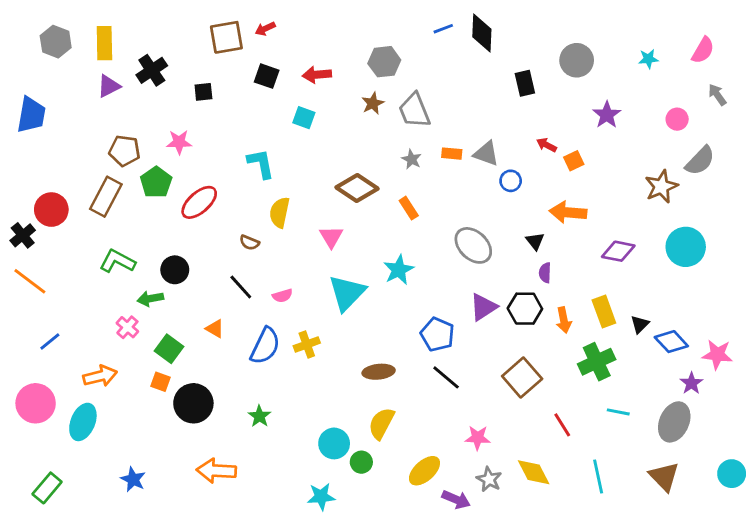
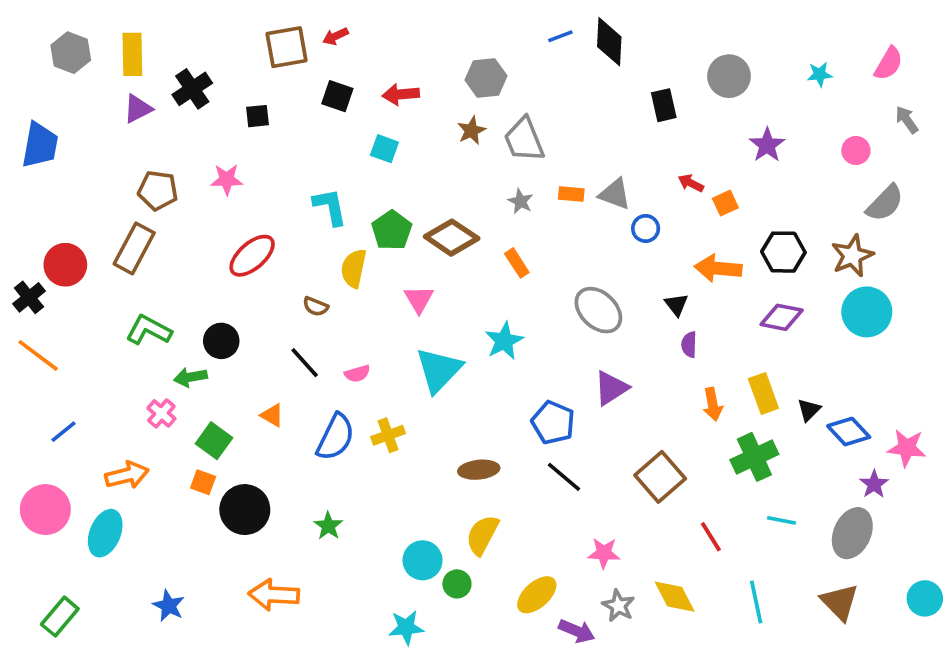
green pentagon: (156, 182) -> (392, 230), moved
brown star: (661, 187) -> (852, 256), moved
black hexagon: (525, 309) -> (783, 252), moved

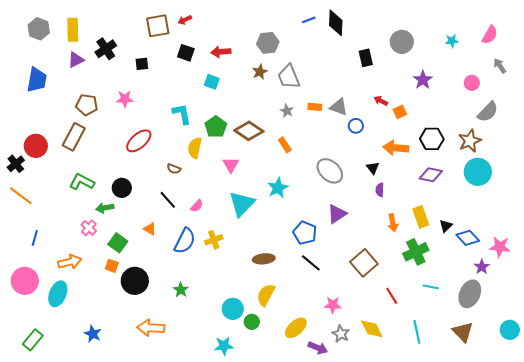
blue trapezoid: (40, 145) -> (37, 80), moved
pink semicircle: (357, 374) -> (197, 206), turned -32
blue line: (63, 432) -> (35, 238), turned -35

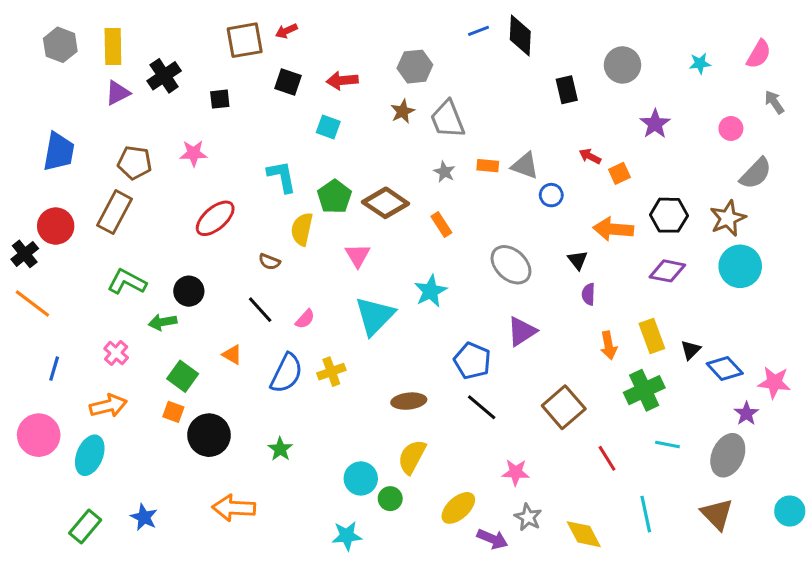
blue trapezoid: (37, 80) -> (59, 152), moved
pink cross: (89, 228) -> (116, 353), moved
yellow diamond: (372, 329) -> (584, 534), moved
green rectangle: (33, 340) -> (85, 526), moved

